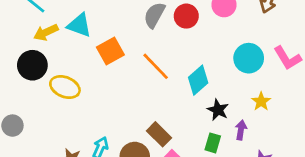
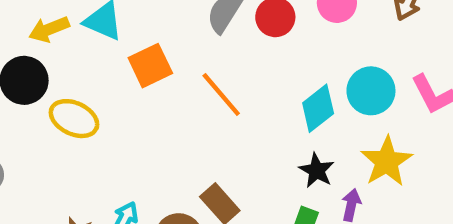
cyan diamond: (198, 80) -> (318, 108), moved
yellow star: (261, 101) -> (387, 161), size x1.6

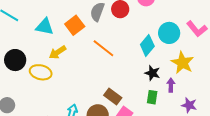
yellow arrow: (49, 29) -> (58, 52), moved
orange square: (150, 66) -> (75, 25), moved

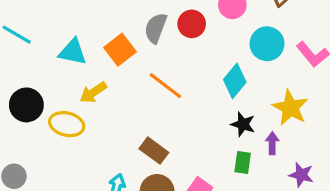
cyan circle: (169, 33) -> (267, 44), moved
brown rectangle: (113, 97) -> (154, 151), moved

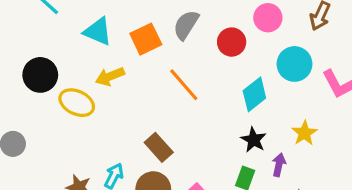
red circle: (192, 24) -> (232, 42), moved
yellow star: (290, 108) -> (304, 133), size x0.7

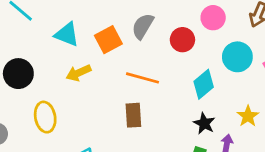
orange line: (184, 85) -> (143, 78), turned -32
yellow ellipse: (77, 103) -> (45, 117), moved, turned 56
brown rectangle: (159, 147) -> (133, 115), moved, turned 40

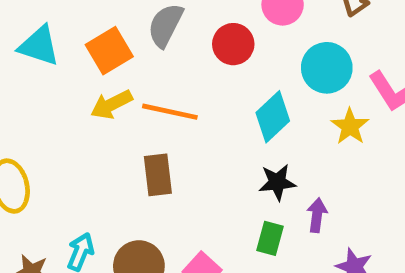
yellow arrow: (78, 73) -> (111, 104), moved
yellow star: (248, 116) -> (350, 126), moved
black star: (204, 123) -> (277, 182), turned -30

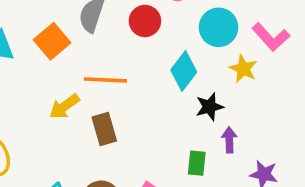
yellow arrow: (111, 104) -> (64, 106), moved
black star: (277, 182) -> (209, 107), moved

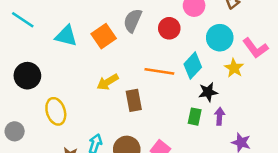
orange line: (105, 80) -> (159, 71), moved
green rectangle: (197, 163) -> (195, 117), moved

